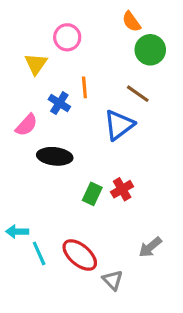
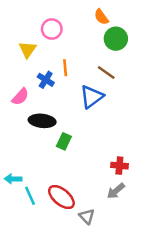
red cross: (122, 189) -> (119, 166), moved, turned 35
green rectangle: (92, 194) -> (64, 141), moved

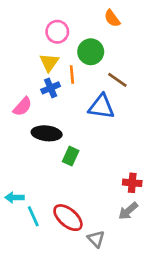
green circle: (116, 39) -> (91, 52), moved
yellow triangle: (28, 50) -> (49, 62), moved
blue cross: (46, 80) -> (51, 88), turned 35
blue triangle: (92, 97) -> (101, 107), turned 45

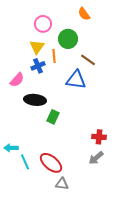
gray triangle: (96, 239) -> (62, 184), moved, turned -40

